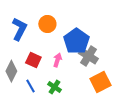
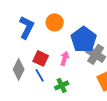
blue line: (30, 86) -> (40, 75), moved
green cross: (54, 87) -> (62, 85), turned 32

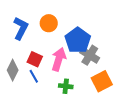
pink arrow: (65, 58) -> (59, 59), size x1.6
green cross: (62, 85) -> (66, 86), moved, turned 32

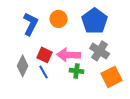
blue pentagon: (78, 40) -> (95, 21), moved
pink arrow: (59, 59) -> (69, 55), turned -105
green cross: (66, 86) -> (77, 71), moved

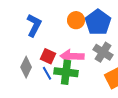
orange circle: (59, 19) -> (76, 20), moved
green cross: (77, 71) -> (66, 72), moved, size x1.6

